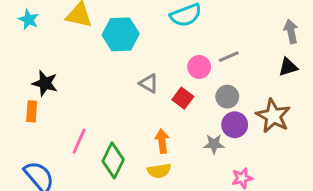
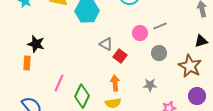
black triangle: (288, 67) -> (201, 41), moved
red square: (183, 98) -> (120, 56), moved
purple circle: (235, 125) -> (197, 96), moved

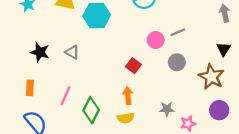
black triangle: (201, 41) -> (224, 49), turned -40
gray triangle: (106, 44) -> (72, 52), moved
orange rectangle: (27, 63) -> (30, 88), moved
gray star: (150, 85) -> (167, 109), moved

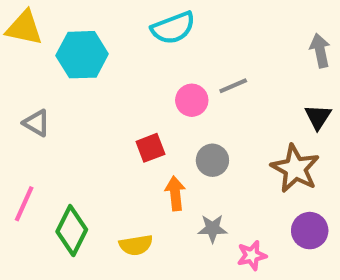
gray circle: (177, 62) -> (212, 160), moved
red square: (133, 66) -> (150, 148), turned 32
orange arrow: (128, 96) -> (175, 193), moved

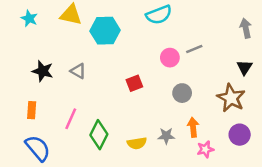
red square: (150, 148) -> (134, 83), moved
orange arrow: (175, 193) -> (193, 127), moved
gray star: (212, 229) -> (166, 136), moved

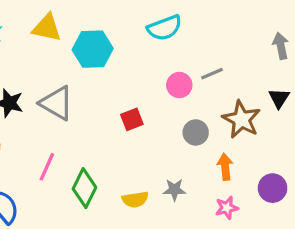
gray triangle: (78, 71) -> (57, 103), size x1.6
brown star: (231, 98) -> (241, 119), moved
orange arrow: (193, 127) -> (225, 167), moved

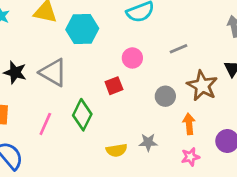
pink circle: (179, 85) -> (132, 58), moved
green diamond: (84, 188) -> (82, 115), moved

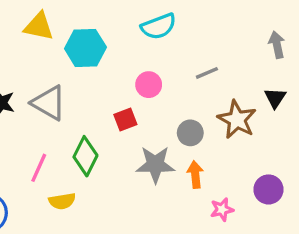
orange arrow: (189, 124) -> (195, 174), moved
gray star: (148, 142) -> (155, 165), moved, size x1.6
yellow semicircle: (117, 150) -> (62, 201), moved

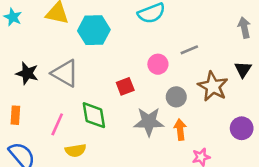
pink circle: (149, 85) -> (158, 64), moved
green diamond: (85, 156) -> (94, 115), turned -36
purple circle: (268, 189) -> (242, 128), moved

